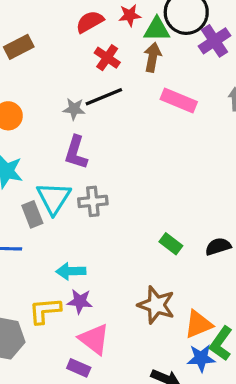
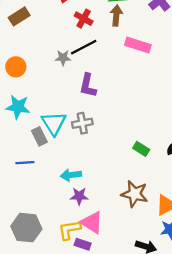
purple L-shape: (76, 153) -> (88, 86), moved
yellow L-shape: (45, 311) -> (69, 230), moved

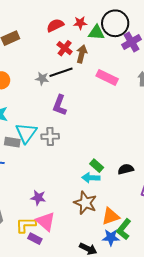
brown arrow: (116, 15) -> (82, 54), moved
gray rectangle: (39, 136) -> (12, 142), turned -63
cyan arrow: (71, 175) -> (91, 178), moved

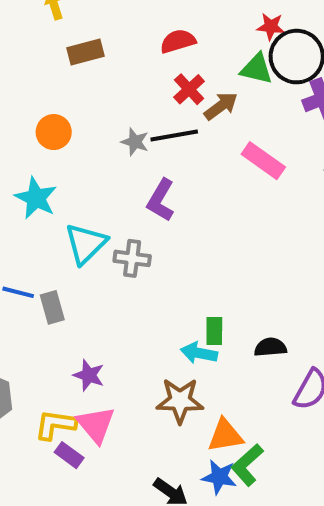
red star: (80, 23) -> (271, 27), moved
brown arrow: (82, 54) -> (221, 106), turned 30
gray rectangle: (12, 142) -> (52, 307), moved, turned 56
green rectangle: (97, 166) -> (214, 331), turned 40
brown star: (85, 203) -> (180, 401), turned -30

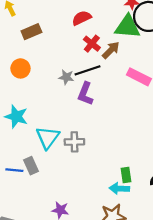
green triangle: (257, 69) -> (127, 27), size x1.4
orange circle: (54, 132) -> (20, 68), moved
purple L-shape: (161, 200) -> (85, 94), moved
gray rectangle: (52, 307) -> (31, 166), moved

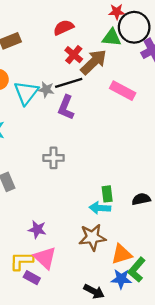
green triangle: (127, 27) -> (112, 38), size x0.7
brown arrow: (111, 50) -> (94, 62), size x1.4
cyan triangle: (48, 138) -> (26, 93), moved

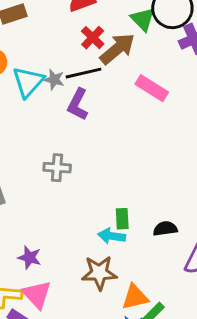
green triangle: (112, 38) -> (143, 19), turned 36

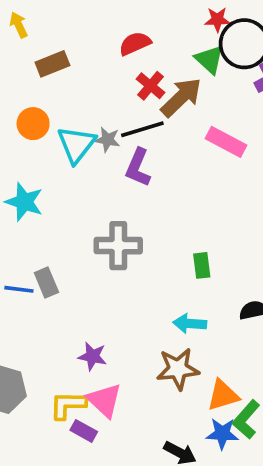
gray cross: (57, 168) -> (118, 246), size x1.4
green rectangle: (122, 219) -> (202, 265), moved

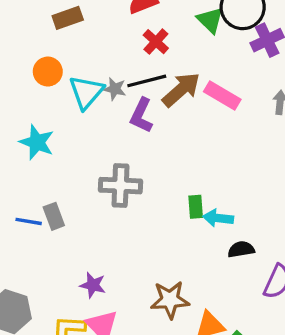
brown arrow: (181, 97) -> (181, 90), moved
cyan arrow: (190, 324) -> (218, 218), moved

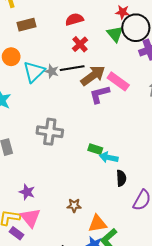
purple L-shape: (141, 115) -> (100, 94), moved, turned 45
green rectangle: (196, 207) -> (95, 149), turned -72
black semicircle: (241, 249) -> (121, 178), turned 91
brown star: (170, 300) -> (74, 205), size x0.6

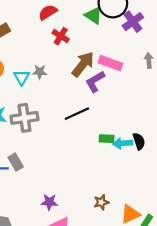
black line: (72, 68) -> (77, 114), moved
cyan triangle: (34, 72) -> (22, 77), size x0.7
gray cross: (50, 132) -> (24, 118), moved
black semicircle: (121, 178) -> (139, 141), moved

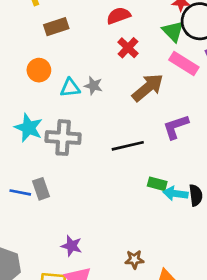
pink rectangle: (110, 63) -> (184, 63), moved
cyan triangle: (22, 77) -> (70, 88), turned 42
purple L-shape: (95, 82) -> (176, 127), moved

